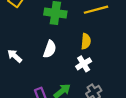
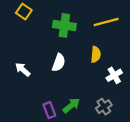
white cross: (84, 64) -> (114, 75), moved

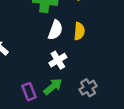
white semicircle: (59, 63) -> (55, 30), moved
white cross: (114, 75) -> (58, 60), moved

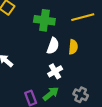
gray cross: (88, 88) -> (81, 95), turned -32

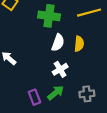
gray cross: (81, 95) -> (87, 94), turned -32

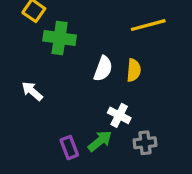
green cross: (49, 16) -> (60, 38), moved
white cross: (60, 69) -> (119, 115), moved, turned -32

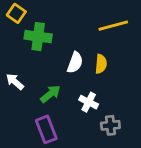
green arrow: (100, 141) -> (50, 94), moved
purple rectangle: (69, 148) -> (46, 129), size x1.4

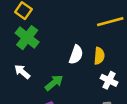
green cross: (38, 37) -> (27, 38), moved, turned 30
white cross: (89, 102) -> (109, 80), moved

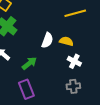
yellow semicircle: (99, 56) -> (66, 41), turned -80

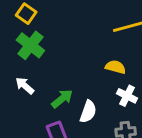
white semicircle: (47, 40) -> (88, 112), moved

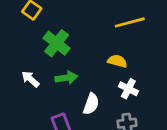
green cross: (30, 45) -> (57, 43), moved
green arrow: (62, 99) -> (66, 78), moved, turned 30

